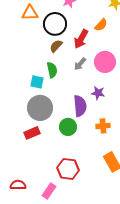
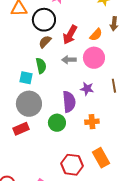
orange semicircle: (101, 25) -> (96, 35), moved
gray arrow: (80, 64) -> (69, 60), turned 48
red hexagon: (68, 169) -> (72, 165), moved

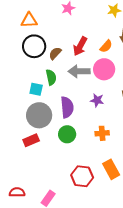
black circle: (44, 20) -> (34, 46), moved
gray arrow: (69, 60) -> (79, 71), size x1.5
purple semicircle: (69, 102) -> (67, 107), moved

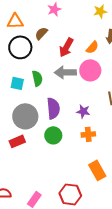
brown semicircle: (55, 53) -> (41, 33), moved
cyan square: (36, 89) -> (17, 83), moved
purple star: (97, 100) -> (83, 111), moved
red hexagon: (82, 176) -> (70, 194), moved

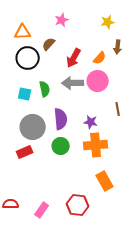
orange cross: (88, 134) -> (96, 145), size x1.6

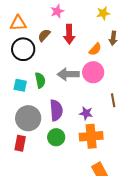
red arrow: (74, 58) -> (69, 34), moved, turned -30
red rectangle: (25, 152) -> (20, 143), turned -56

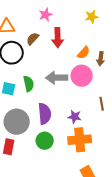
brown arrow: (113, 38) -> (101, 59), moved

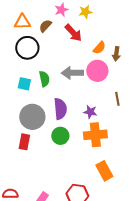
yellow star: (92, 17) -> (85, 12), moved
red arrow: (58, 38) -> (73, 33), turned -42
brown semicircle: (33, 39) -> (45, 26), moved

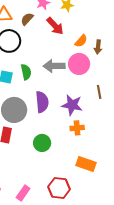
purple star: (90, 112) -> (72, 105), size x1.5
orange cross: (95, 135) -> (77, 128), size x0.6
green circle: (60, 136) -> (42, 143), moved
orange rectangle: (104, 171) -> (86, 164), turned -42

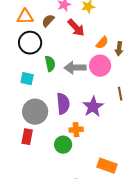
green semicircle: (26, 72) -> (50, 64), moved
purple star: (72, 105) -> (93, 107), turned 30
orange cross: (77, 128) -> (76, 130), moved

